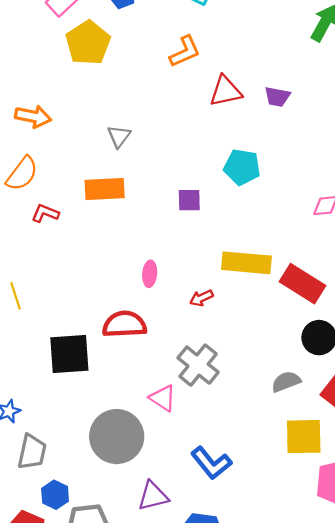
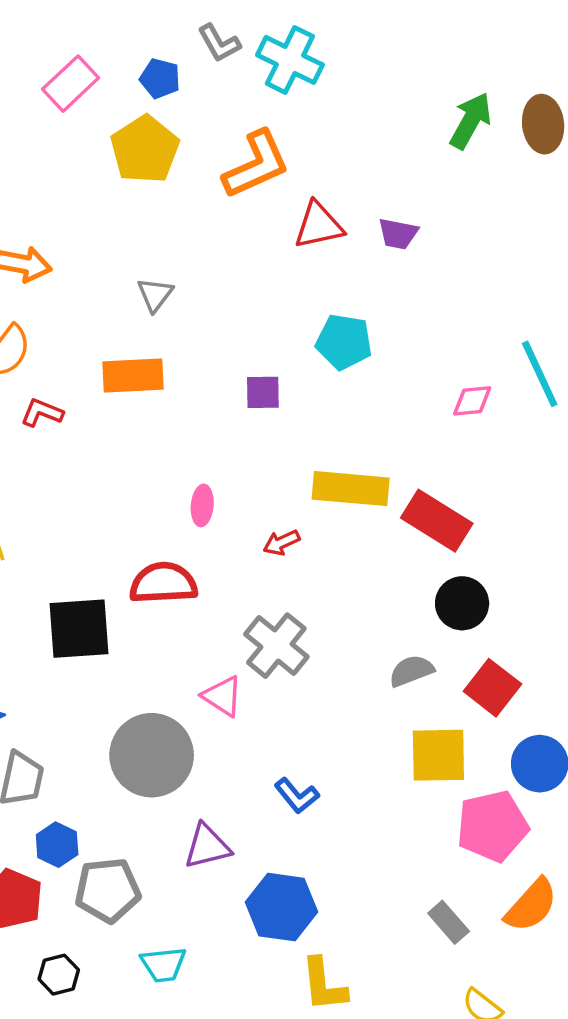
yellow pentagon: (88, 43) -> (145, 149), moved
orange L-shape: (185, 52) -> (256, 165), size x1.4
blue L-shape: (211, 463) -> (297, 796), size x0.7

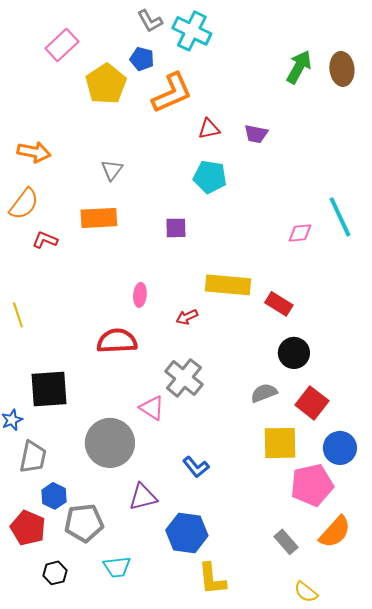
blue pentagon: (160, 79) -> (142, 59), moved
red triangle: (319, 225) -> (209, 129), size x0.7
cyan pentagon: (344, 342) -> (210, 177), moved
red rectangle: (437, 521) -> (279, 304), size x0.7
black square: (79, 629) -> (49, 389), moved

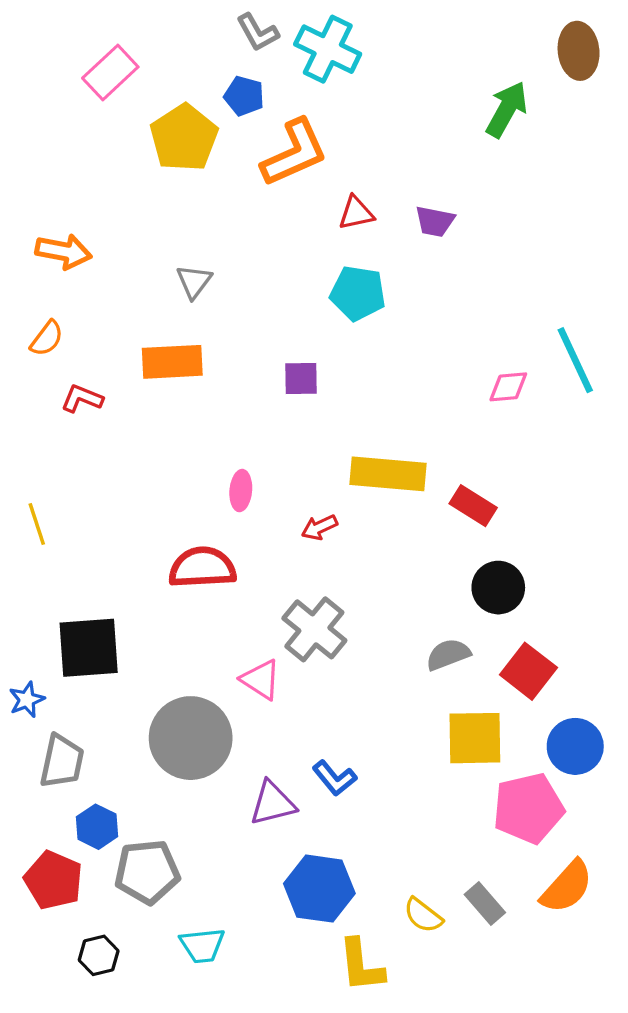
brown ellipse: (342, 69) -> (579, 51), moved
orange semicircle: (24, 204) -> (47, 338), size x0.7
purple triangle: (143, 497) -> (273, 803), moved
yellow semicircle: (306, 592) -> (423, 915), moved

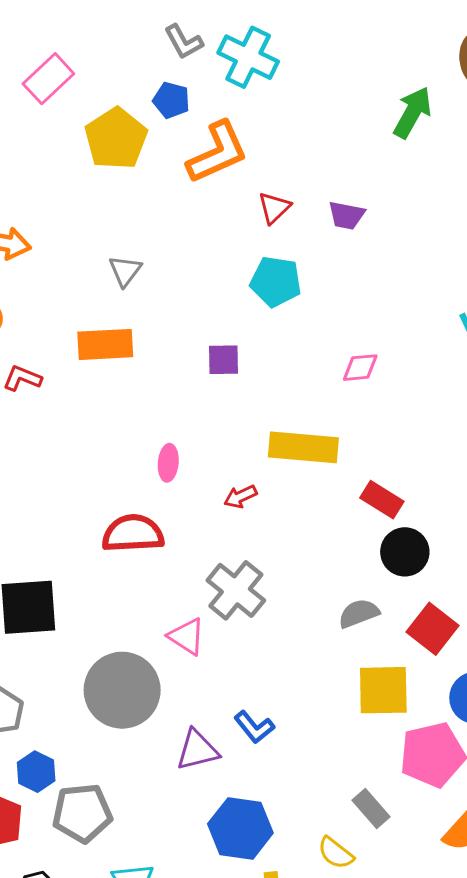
red triangle: (356, 213) -> (274, 208), turned -32
pink diamond: (508, 387) -> (360, 368), moved
red rectangle: (473, 506) -> (382, 500), moved
gray rectangle: (485, 904) -> (371, 808), moved

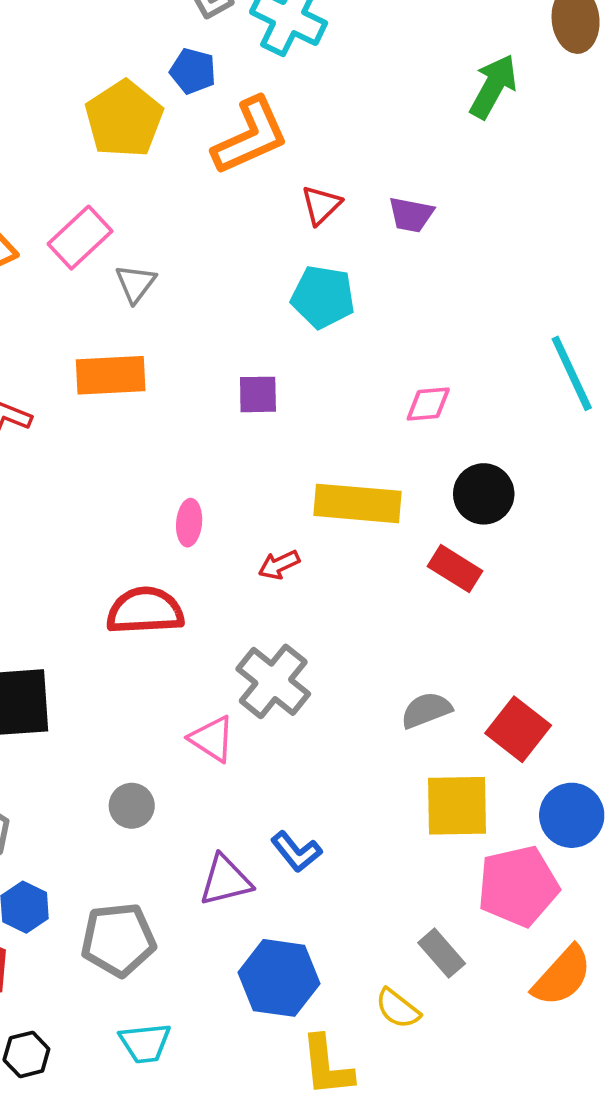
pink rectangle: (48, 79) -> (80, 238), moved
black circle: (405, 552) -> (484, 494), moved
gray circle: (122, 690) -> (132, 806), size x0.5
gray pentagon: (82, 813) -> (118, 940), moved

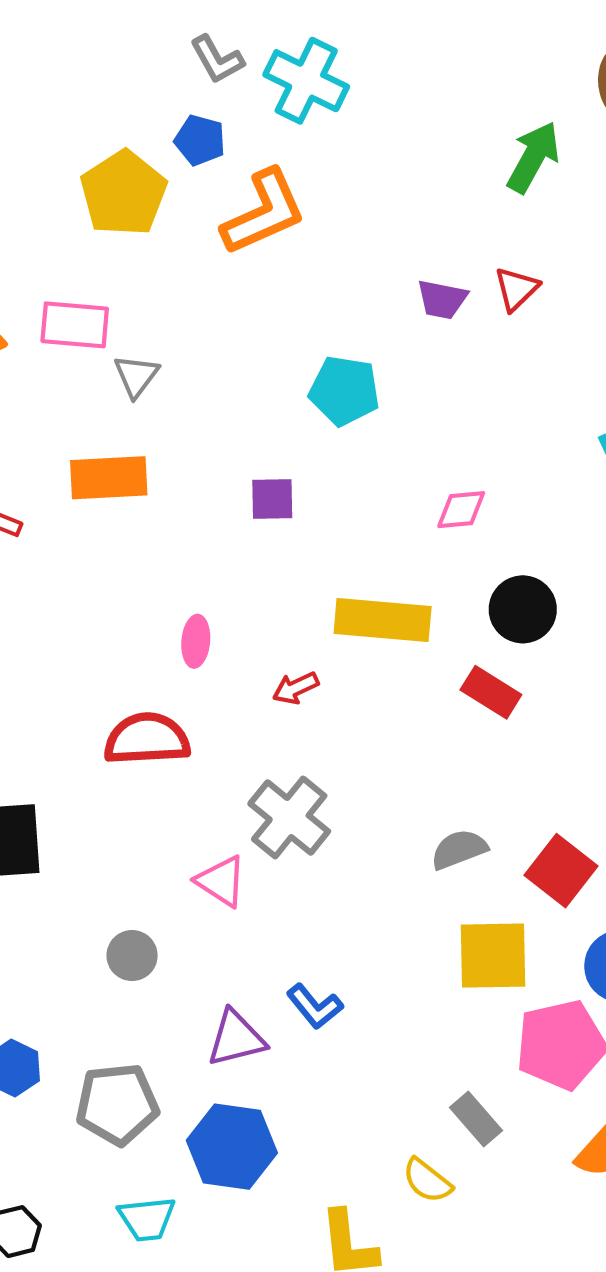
red triangle: (321, 205) -> (516, 289), moved
pink rectangle: (80, 238) -> (75, 325), turned 48
blue hexagon: (279, 978) -> (232, 1147), moved

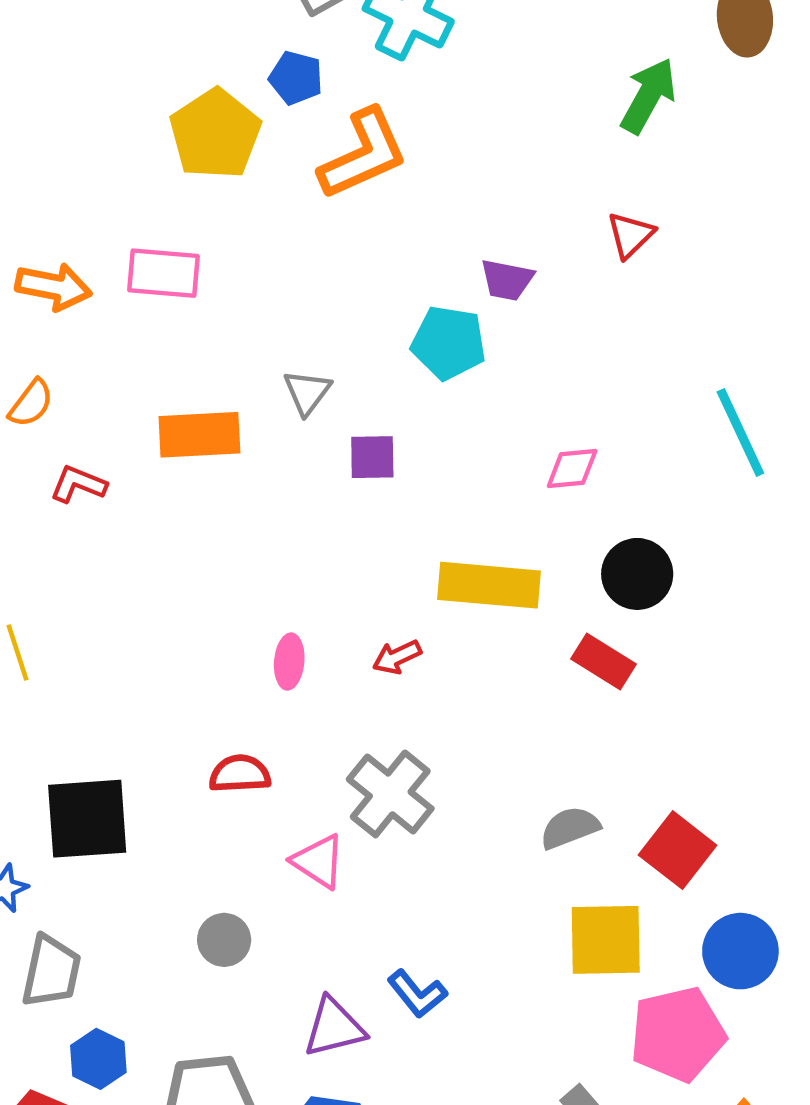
purple trapezoid: (442, 299) -> (507, 280), moved
gray triangle: (136, 376) -> (307, 392), moved
pink ellipse: (196, 641) -> (289, 662), moved
red semicircle: (147, 739) -> (240, 774), moved, size x0.7

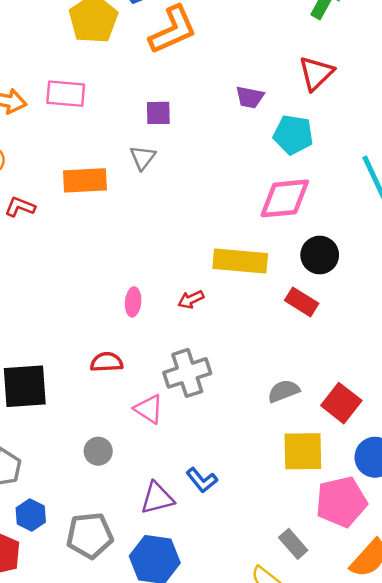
red triangle: (630, 235) -> (316, 73), size x1.4
cyan pentagon: (449, 343) -> (293, 135), moved
purple square: (372, 457) -> (158, 113), moved
pink diamond: (572, 468) -> (285, 198), size x1.8
gray cross: (390, 794) -> (187, 373), turned 33

